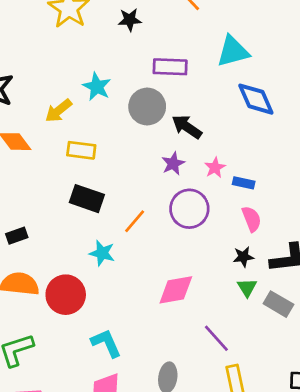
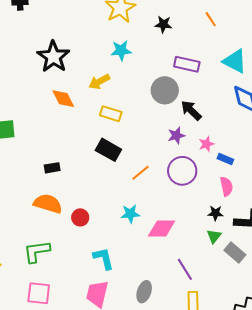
cyan triangle: (233, 51) -> (235, 61), turned 32
cyan star: (97, 87) -> (121, 50), moved, turned 30
cyan star: (102, 253) -> (130, 214), moved, turned -30
red circle: (66, 295) -> (80, 217), size x0.6

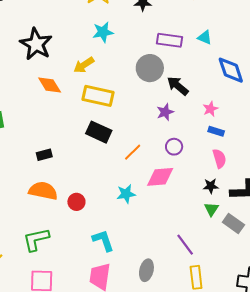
cyan triangle: (235, 61) -> (205, 37), moved, size x0.6
yellow rectangle: (111, 114) -> (98, 96), size x1.4
pink star: (206, 144) -> (210, 109), moved
purple circle: (182, 171) -> (174, 147), size x0.6
pink diamond: (162, 228) -> (160, 177), moved

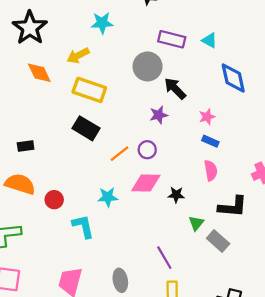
purple circle: (174, 147) -> (147, 150), moved
black star: (211, 186) -> (176, 195), moved
cyan L-shape: (103, 241) -> (83, 226), moved
gray ellipse: (146, 270) -> (120, 280), turned -30

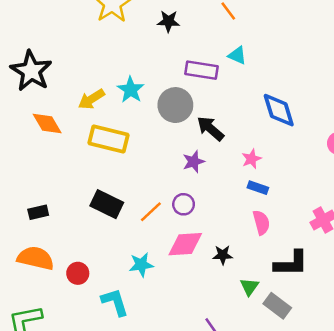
cyan star: (102, 23) -> (131, 90), moved, turned -30
cyan triangle: (209, 40) -> (237, 55), moved
black rectangle: (86, 128) -> (107, 204), moved

